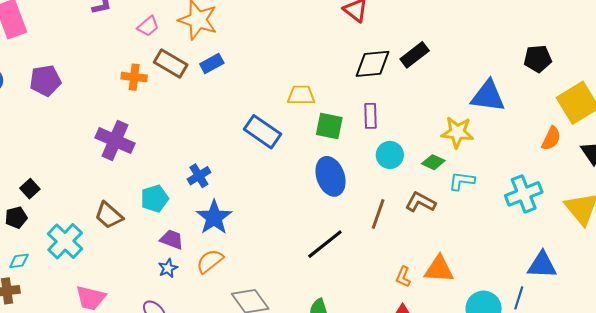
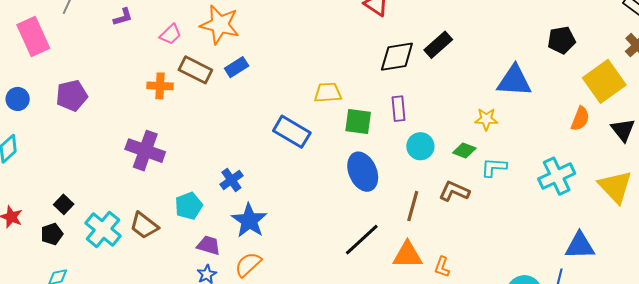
yellow star: (457, 132) -> (486, 119), size x0.7
cyan cross: (65, 241) -> (103, 229), moved
orange triangle: (439, 269) -> (407, 255), moved

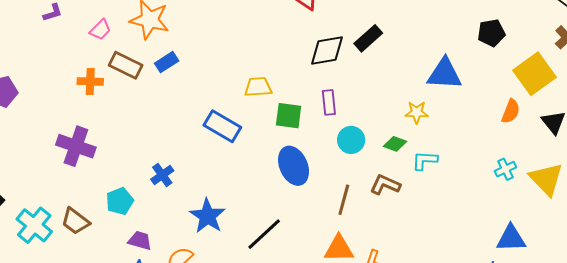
cyan cross: (557, 176) -> (505, 169), moved, size x0.6
blue star: (249, 220) -> (207, 216), moved
black line: (362, 240) -> (264, 234), moved

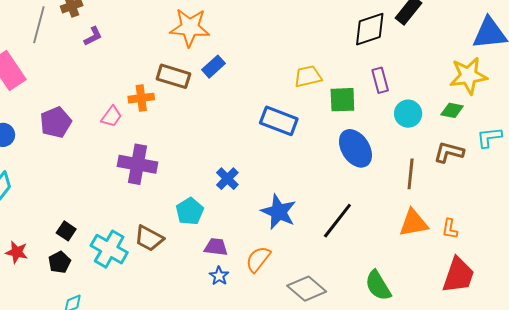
pink trapezoid: (100, 30) -> (112, 116), moved
yellow star: (417, 112) -> (468, 76), size x1.6
cyan L-shape: (425, 160) -> (489, 137), moved

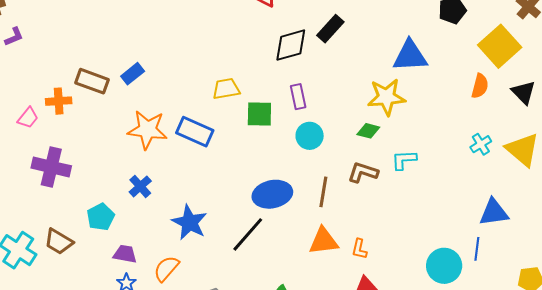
orange star: (190, 27) -> (147, 130), moved
cyan circle: (408, 114) -> (310, 136), moved
blue ellipse: (355, 148) -> (272, 194), moved, turned -72

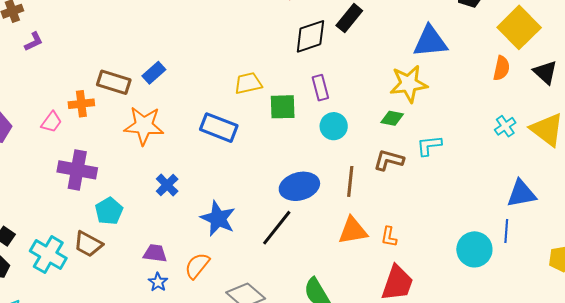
orange star: (147, 130) -> (144, 126), moved
cyan pentagon: (101, 217) -> (109, 211), moved

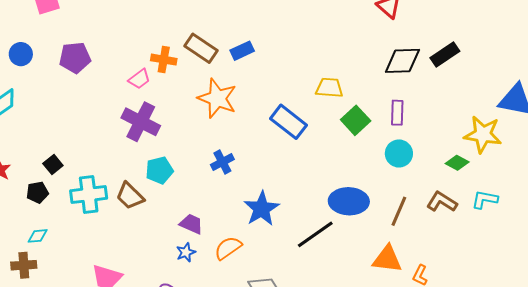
green square: (283, 107) -> (356, 120), turned 32
pink trapezoid: (52, 122) -> (139, 79), moved
cyan cross: (48, 255) -> (89, 194), turned 36

